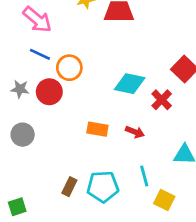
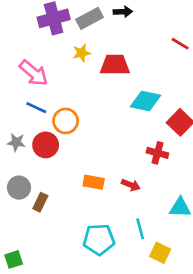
cyan diamond: (130, 84) -> (145, 101), moved
red cross: (162, 100) -> (157, 153), turned -30
brown rectangle: (69, 187) -> (40, 202), moved

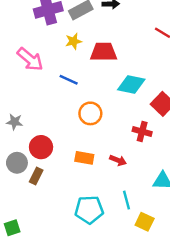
blue line: (36, 108) -> (69, 80), moved
orange circle: (66, 121) -> (90, 113), moved
red circle: (46, 145) -> (41, 147), moved

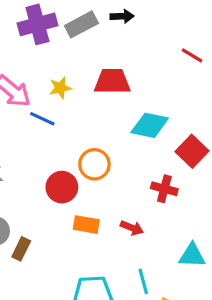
yellow star: (74, 41) -> (60, 88), moved
blue line: (69, 80) -> (42, 119), moved
red circle: (41, 147) -> (62, 187), moved

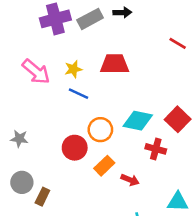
blue line: (42, 119) -> (79, 94), moved
cyan diamond: (150, 125) -> (138, 121), moved
orange rectangle: (86, 225) -> (104, 166), moved, turned -54

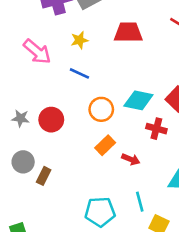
red trapezoid: (115, 64) -> (128, 32), moved
yellow star: (73, 69) -> (79, 40), moved
red circle: (75, 148) -> (51, 120), moved

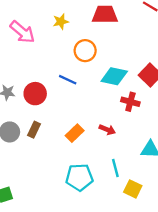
blue line: (79, 73) -> (68, 80), moved
orange circle: (101, 109) -> (85, 51), moved
orange rectangle: (105, 145) -> (75, 133), moved
brown rectangle: (44, 176) -> (34, 130), moved

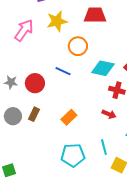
yellow star: (61, 22) -> (57, 21), size x1.5
pink arrow: (22, 32) -> (24, 30), turned -95
red arrow: (107, 130) -> (109, 114), moved

